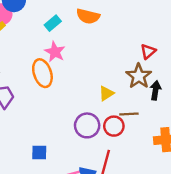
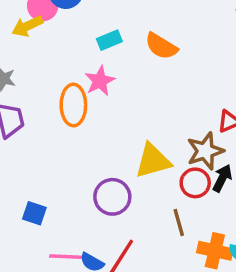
yellow triangle: (106, 93) -> (153, 161), size x1.6
brown line: (129, 114) -> (179, 223), moved, turned 60
red circle: (114, 126) -> (195, 183), moved

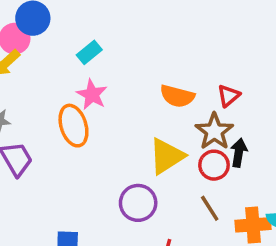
orange semicircle: (161, 46) -> (177, 96), moved

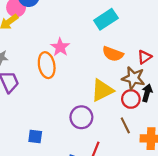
cyan rectangle: (89, 52) -> (106, 19), moved, size x1.5
brown star: (214, 131) -> (133, 78), turned -30

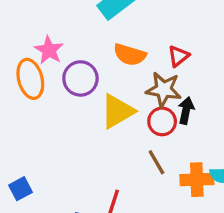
purple circle: (81, 117) -> (80, 78), moved
blue square: (35, 137) -> (21, 189), turned -32

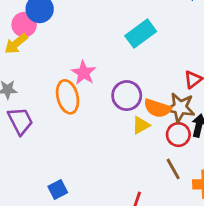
orange semicircle: (130, 55) -> (158, 108), moved
purple circle: (80, 78) -> (127, 96), moved
yellow triangle: (117, 111) -> (141, 125), size x0.6

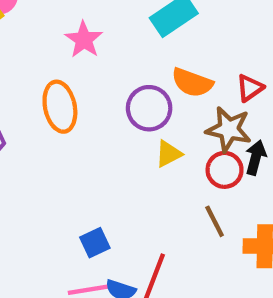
pink star: (84, 73) -> (84, 40), moved
orange semicircle: (158, 108) -> (192, 83), moved
blue square: (58, 189) -> (95, 243), moved

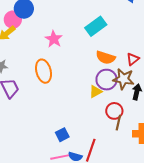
purple circle: (149, 108) -> (107, 80), moved
red circle: (225, 170) -> (114, 111), moved
brown line: (215, 221) -> (118, 123), turned 42

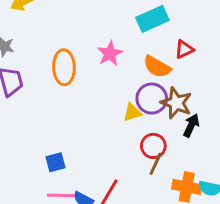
pink star: (54, 39) -> (110, 54), moved
red triangle: (133, 59) -> (184, 49), moved
blue square: (62, 135) -> (55, 162), moved

